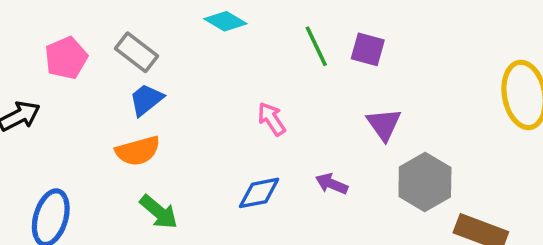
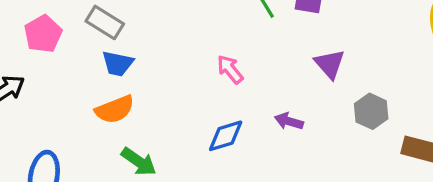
blue trapezoid: (146, 100) -> (118, 64), turned -124
gray hexagon: (425, 182) -> (371, 111), size x0.7

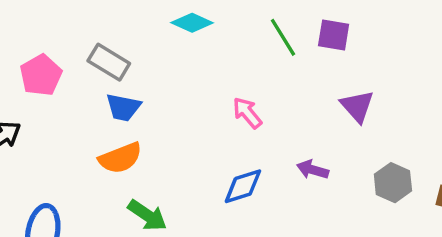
gray hexagon: (371, 111) -> (393, 183), moved

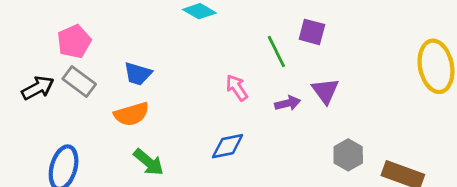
green line: (283, 37) -> (276, 52), moved
gray rectangle: (109, 62) -> (79, 81), moved
purple arrow: (313, 170) -> (288, 103), moved, turned 145

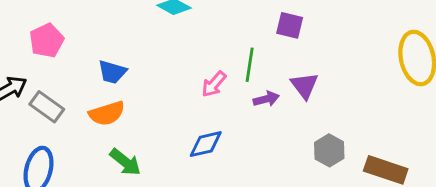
green line: (276, 52) -> (250, 65), moved, turned 36
gray rectangle: (79, 81) -> (47, 107), moved
pink arrow: (237, 88) -> (214, 84), turned -104

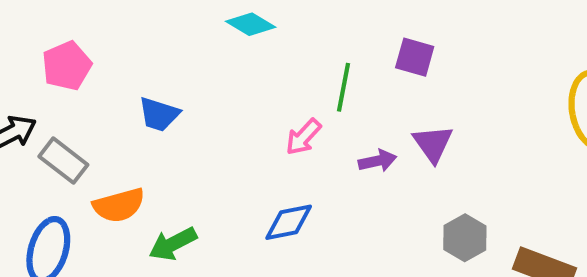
green line: (250, 65) -> (343, 87), moved
orange semicircle: (107, 113) -> (119, 205), moved
green arrow: (125, 162) -> (173, 244), turned 112

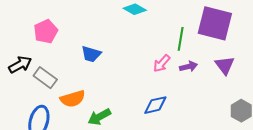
purple square: (415, 57) -> (215, 23), size x1.8
purple arrow: (377, 161) -> (188, 67), moved

